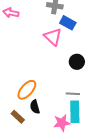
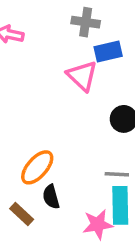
blue rectangle: (68, 23) -> (108, 52), turned -42

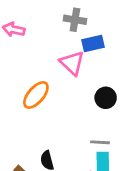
orange ellipse: (37, 167) -> (36, 95), moved

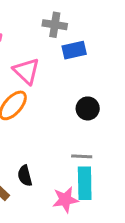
pink triangle: (72, 63) -> (26, 71), moved

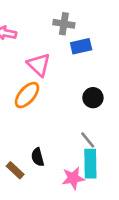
gray line: (82, 156) -> (88, 140), turned 48

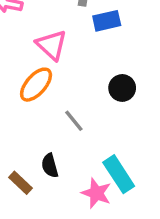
gray line: (88, 140) -> (74, 121), moved
cyan rectangle: (90, 164) -> (119, 174), turned -32
pink star: (73, 178) -> (96, 193), turned 30

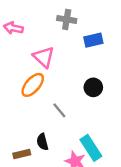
blue rectangle: (107, 21) -> (93, 40), moved
brown rectangle: (21, 183) -> (22, 154), turned -56

